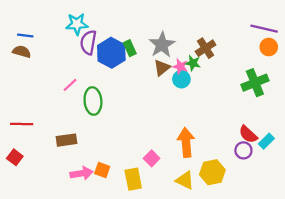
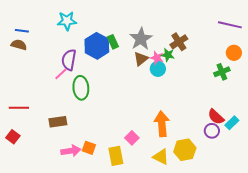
purple semicircle: (88, 42) -> (69, 60), moved
orange circle: (269, 47) -> (234, 53), moved
green cross: (255, 83) -> (222, 72), size x0.7

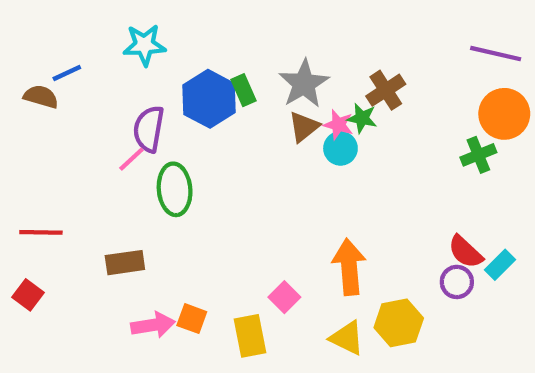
blue line: (22, 31) -> (67, 73), moved, turned -32
orange circle: (234, 53) -> (504, 114), size x1.5

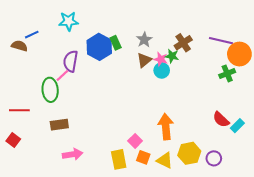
purple line: (496, 54) -> (221, 41), moved
gray star: (304, 84) -> (144, 40), size x0.7
green ellipse: (175, 189) -> (50, 90), moved
purple circle: (457, 282) -> (214, 158), moved
orange square: (192, 319) -> (143, 157), moved

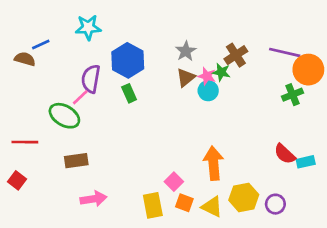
green rectangle: (116, 43) -> (129, 93), moved
green ellipse: (50, 90) -> (64, 116), turned -55
cyan rectangle: (237, 126) -> (306, 162), turned 32

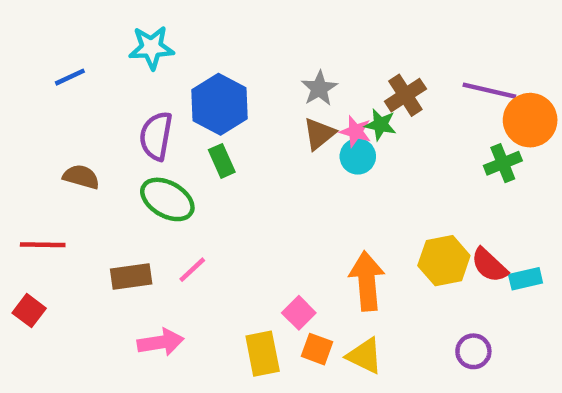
brown semicircle: (25, 59) -> (81, 177), moved
pink line: (80, 97) -> (192, 270), moved
green ellipse: (64, 116) -> (167, 199), moved
yellow hexagon: (244, 197) -> (444, 261), moved

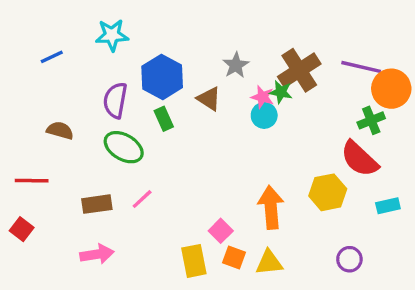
brown cross: (405, 95) -> (299, 70), size x1.4
brown triangle: (319, 134) -> (209, 99), moved, turned -48
red semicircle: (489, 265) -> (359, 159), moved, size x1.4
pink arrow: (161, 342) -> (97, 254), moved
yellow triangle: (365, 356) -> (269, 263), turned -32

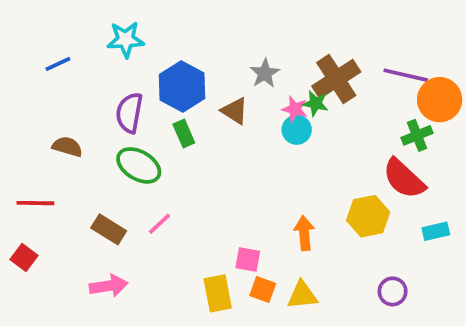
brown rectangle: (97, 204) -> (109, 229), turned 40
orange arrow: (271, 207) -> (304, 233), size x0.7
pink square: (221, 231) -> (248, 259), turned -35

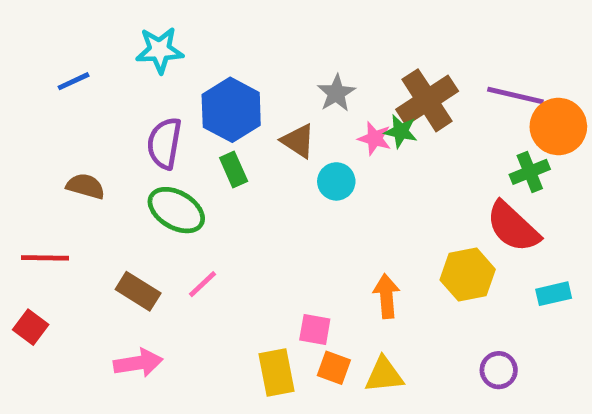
cyan circle: (297, 130) -> (336, 181), moved

